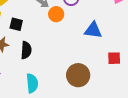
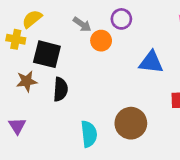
black square: (16, 24) -> (47, 54), size x1.5
cyan semicircle: (32, 83) -> (89, 134), moved

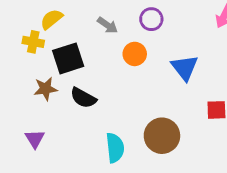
orange circle: (101, 41) -> (135, 54), moved
black square: (47, 54) -> (68, 58), turned -32
blue triangle: (151, 62) -> (185, 68), turned 45
black semicircle: (60, 89) -> (83, 98), turned 115

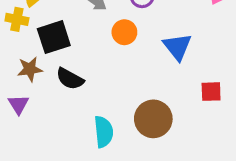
purple triangle: (35, 139) -> (19, 104), moved

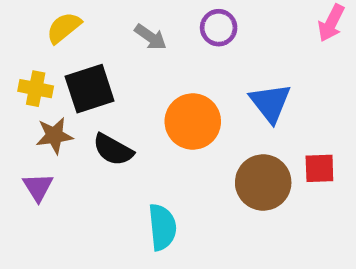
yellow cross: (17, 19) -> (36, 89), moved
orange circle: (124, 32) -> (193, 122), moved, size x1.5
brown circle: (153, 119) -> (263, 183), moved

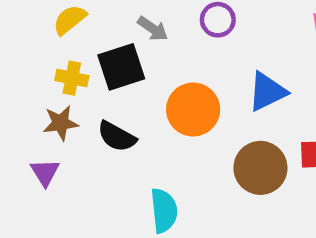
yellow cross: (36, 89) -> (72, 78), moved
black square: (90, 89) -> (121, 67), moved
blue triangle: (270, 103) -> (267, 92), turned 42

